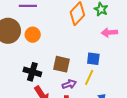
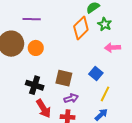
blue square: (93, 59) -> (96, 73), turned 32
yellow line: (89, 77) -> (105, 94), moved

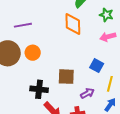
green star: (105, 24) -> (106, 15), moved
orange diamond: (81, 28) -> (73, 24), turned -35
purple arrow: (71, 98) -> (87, 93), moved

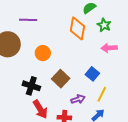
green star: (106, 15) -> (104, 25), moved
orange circle: (33, 53) -> (43, 53), moved
brown square: (66, 77) -> (61, 79), turned 30

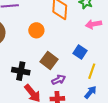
orange circle: (43, 53) -> (36, 30), moved
purple arrow: (78, 99) -> (59, 80), moved

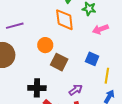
brown square: (49, 61) -> (59, 62), moved

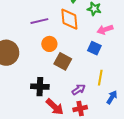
purple line: (15, 26) -> (39, 21), moved
blue square: (92, 59) -> (94, 48), moved
yellow line: (107, 76) -> (100, 78), moved

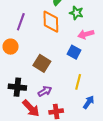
purple line: (39, 21) -> (21, 22), turned -60
orange circle: (49, 44) -> (11, 47), moved
purple arrow: (79, 90) -> (45, 91), moved

